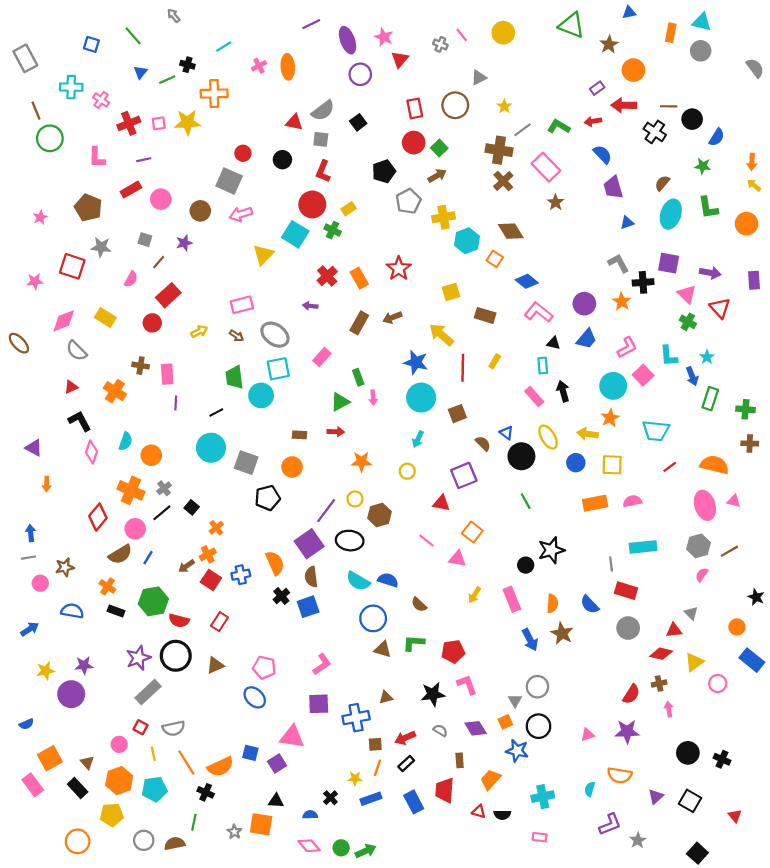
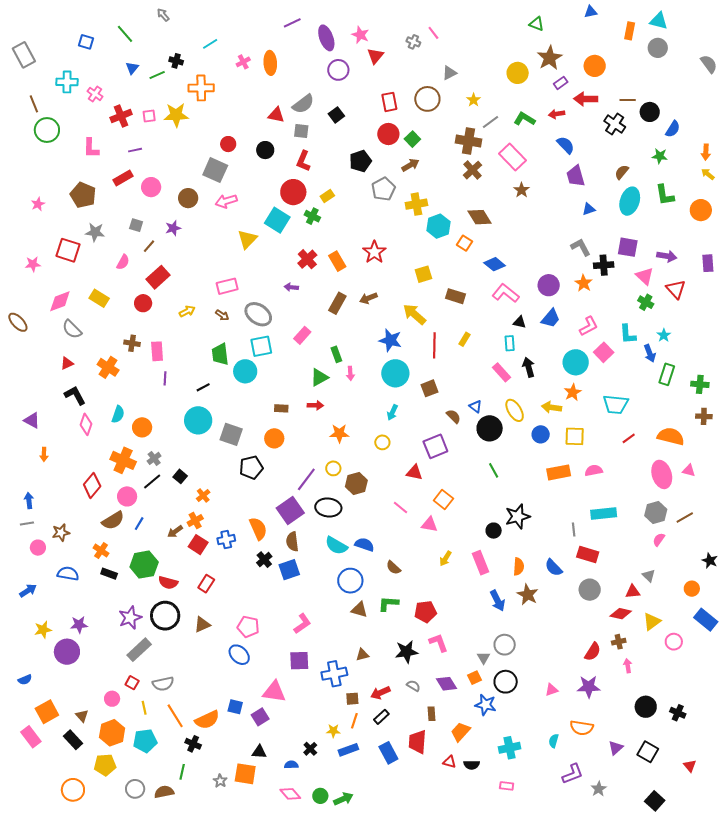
green triangle: (572, 25) -> (537, 24), size x0.6
yellow circle: (503, 33) -> (518, 73), moved
brown star: (609, 44) -> (550, 58), moved, size x1.4

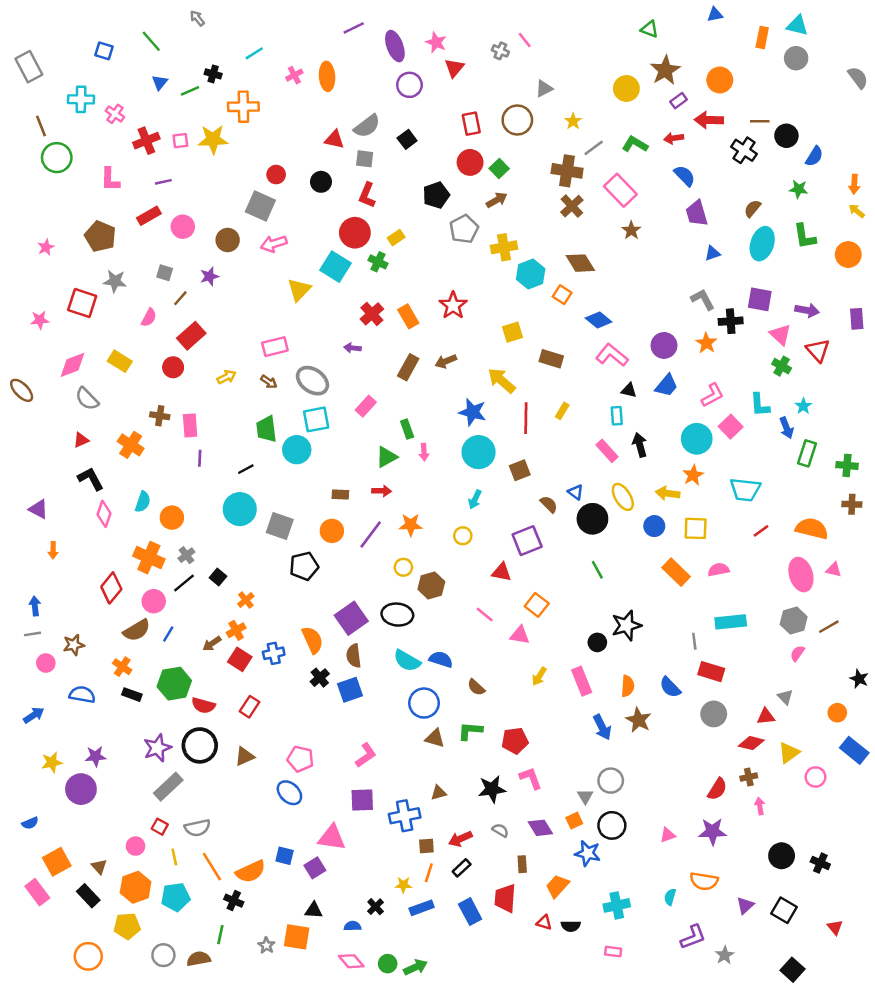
orange rectangle: (559, 472) -> (676, 572), turned 55
purple line: (306, 479) -> (371, 535), moved

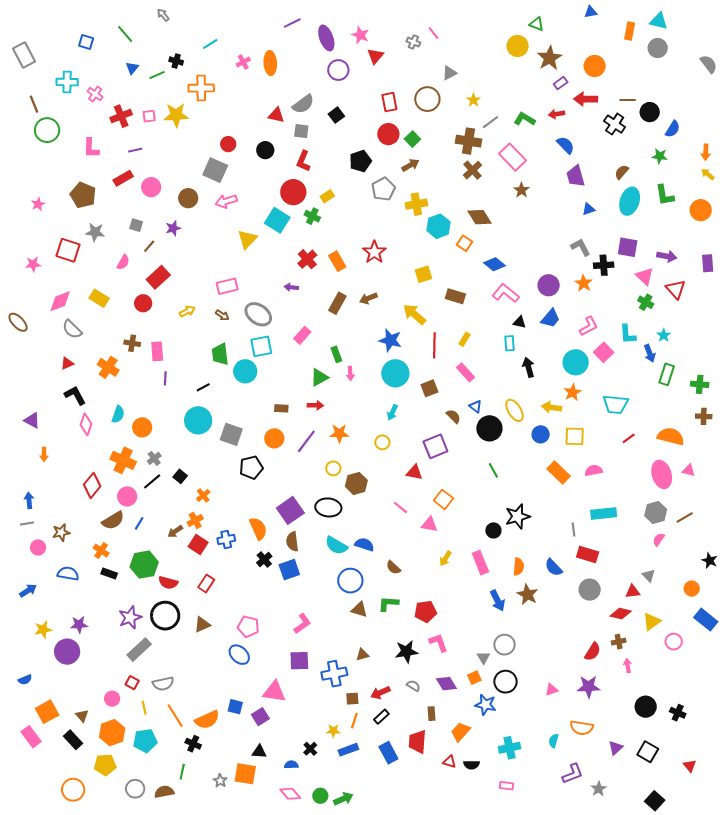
yellow circle: (626, 88) -> (518, 46), moved
pink rectangle: (607, 451) -> (465, 372), moved

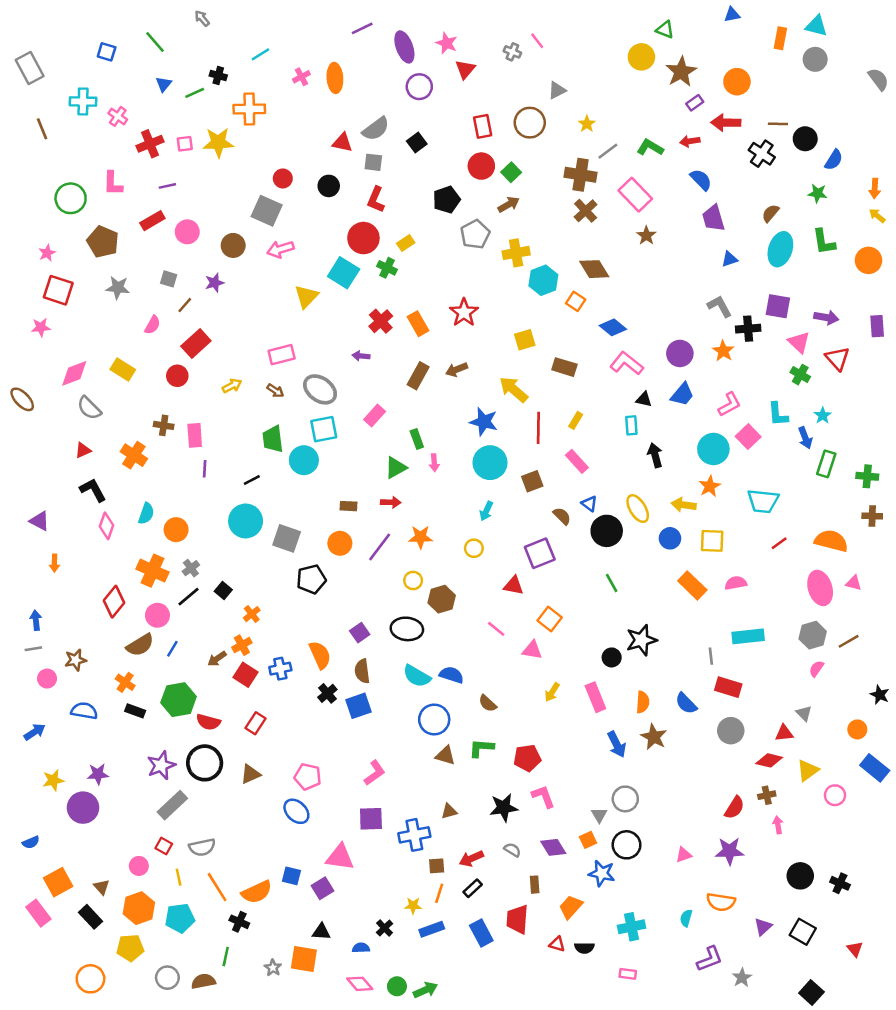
green circle: (47, 130) -> (71, 198), moved
red square: (68, 250) -> (58, 290), moved
purple square: (290, 510) -> (360, 633), size x0.6

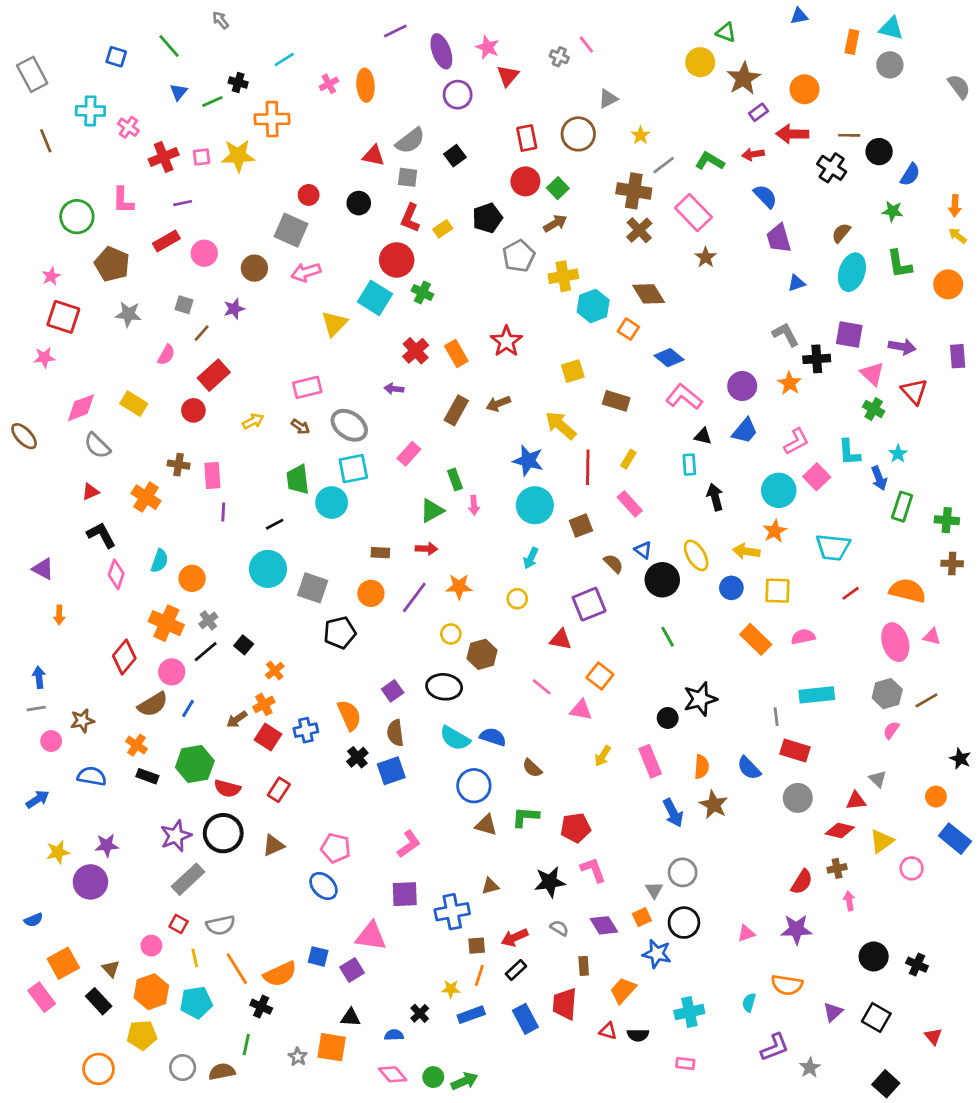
yellow rectangle: (406, 243) -> (443, 229), moved

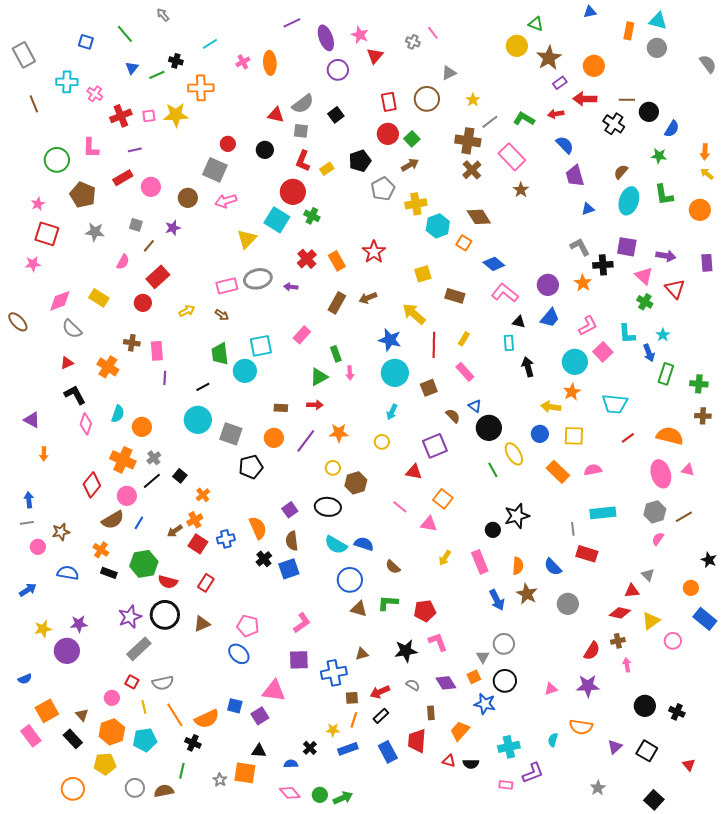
gray ellipse: (349, 425) -> (258, 279), moved, turned -48
yellow ellipse: (696, 555) -> (514, 454), moved
gray circle: (798, 798) -> (568, 604), moved
purple L-shape: (775, 1047) -> (533, 773), moved

